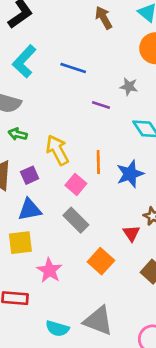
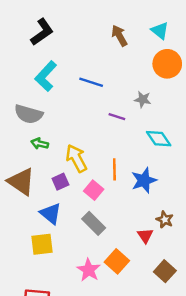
purple square: (30, 175) -> (60, 182), moved
blue triangle: (30, 210) -> (51, 214), turned 50
pink star: (49, 270) -> (89, 270), moved

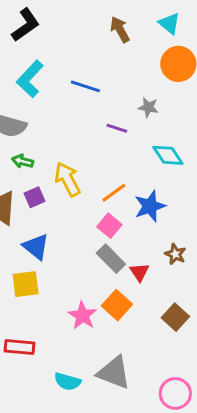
orange line: (114, 169) -> (114, 193), turned 55
purple square: (60, 182) -> (35, 197), moved
pink square: (94, 190) -> (109, 226), moved
gray rectangle: (94, 223) -> (111, 259), moved
red triangle: (145, 236) -> (139, 272), moved

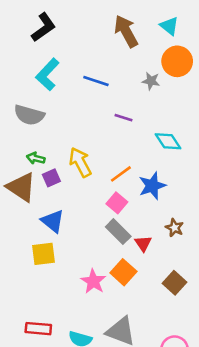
brown arrow: (120, 29) -> (126, 31), size x1.4
gray star: (148, 107) -> (151, 81), moved
green arrow: (23, 161) -> (36, 158), moved
red rectangle: (20, 347) -> (38, 329), moved

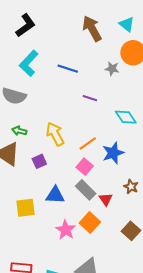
purple square: (51, 178) -> (39, 161), moved
blue triangle: (53, 221) -> (55, 195), moved, turned -36

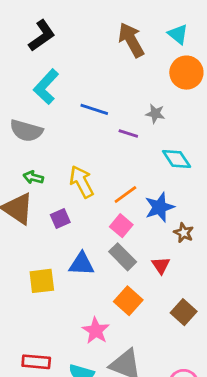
blue line: (68, 69) -> (94, 109), moved
gray star: (112, 69) -> (155, 114), moved
brown star: (131, 187) -> (184, 233), moved
red triangle: (106, 199) -> (161, 265), moved
pink star: (66, 230) -> (96, 331), moved

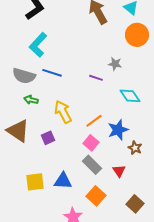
blue line: (94, 109) -> (52, 73), moved
green arrow: (33, 177) -> (31, 100), moved
blue triangle: (82, 264) -> (63, 181), moved

